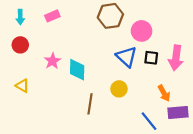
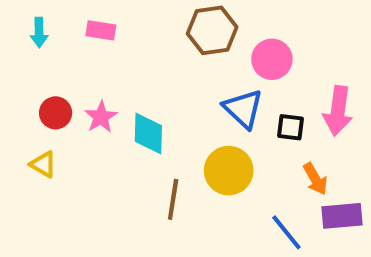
pink rectangle: (52, 16) -> (101, 30), turned 32
red circle: (20, 45) -> (56, 113), moved
black square: (151, 58) -> (291, 127), moved
yellow circle: (119, 89) -> (229, 171), size x1.5

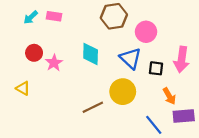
cyan arrow: (39, 32) -> (31, 17), moved, turned 48
red circle: (56, 113) -> (34, 53), moved
cyan diamond: (148, 133) -> (91, 54), moved
brown line: (173, 199) -> (93, 107), turned 55

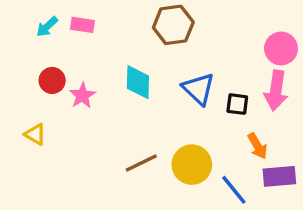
pink circle: (146, 32) -> (281, 48), moved
yellow circle: (123, 92) -> (192, 165), moved

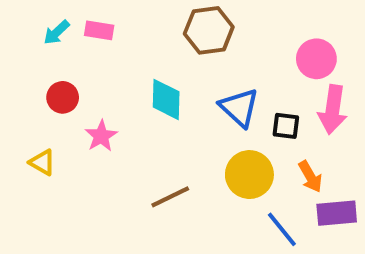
pink circle: (281, 48) -> (316, 59), moved
pink star: (82, 96) -> (101, 136), moved
yellow circle: (192, 165) -> (249, 175), moved

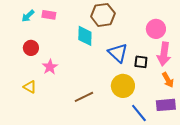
cyan diamond: (166, 99) -> (85, 36), moved
yellow triangle: (42, 162) -> (30, 87), moved
orange arrow: (310, 177) -> (168, 80), moved

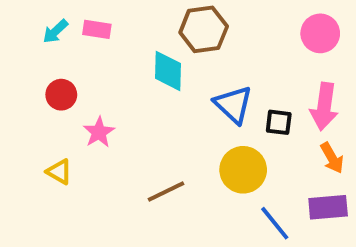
pink circle: (156, 29) -> (320, 33), moved

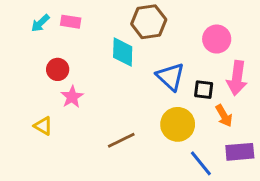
pink circle: (320, 33) -> (217, 39), moved
red circle: (61, 95) -> (58, 69), moved
orange arrow: (332, 158) -> (224, 116), moved

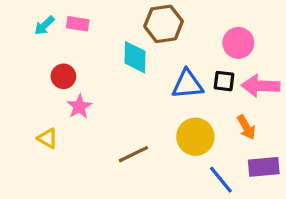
blue triangle: (170, 77) -> (187, 84), turned -48
pink arrow: (237, 78) -> (261, 86), turned 84
black square: (204, 90) -> (224, 81), moved

